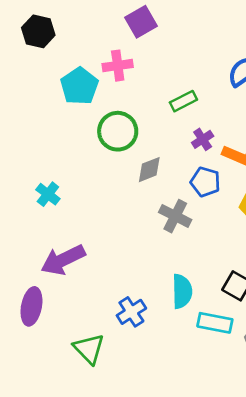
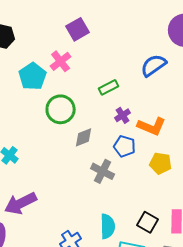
pink cross: (118, 66) -> (61, 61), turned -30

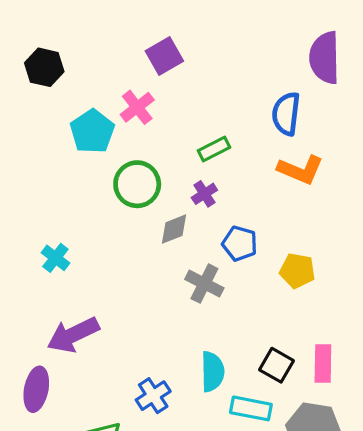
blue semicircle: (154, 65) -> (286, 114), turned -48
purple cross: (123, 115) -> (204, 194), moved
orange L-shape: (152, 126) -> (301, 170), moved

